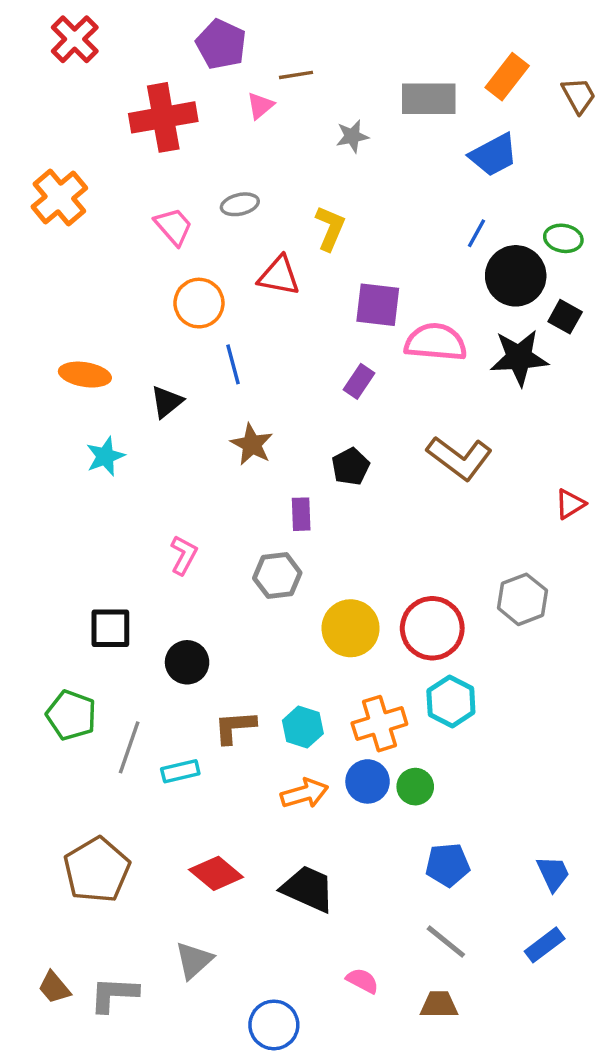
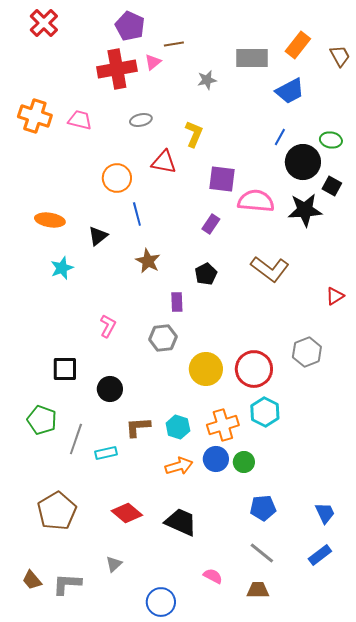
red cross: (163, 117) -> (117, 69), moved
orange cross: (59, 197) -> (35, 116), turned -32
pink trapezoid: (173, 226) -> (80, 120), moved, turned -35
gray triangle: (194, 960) -> (114, 564), size x0.7

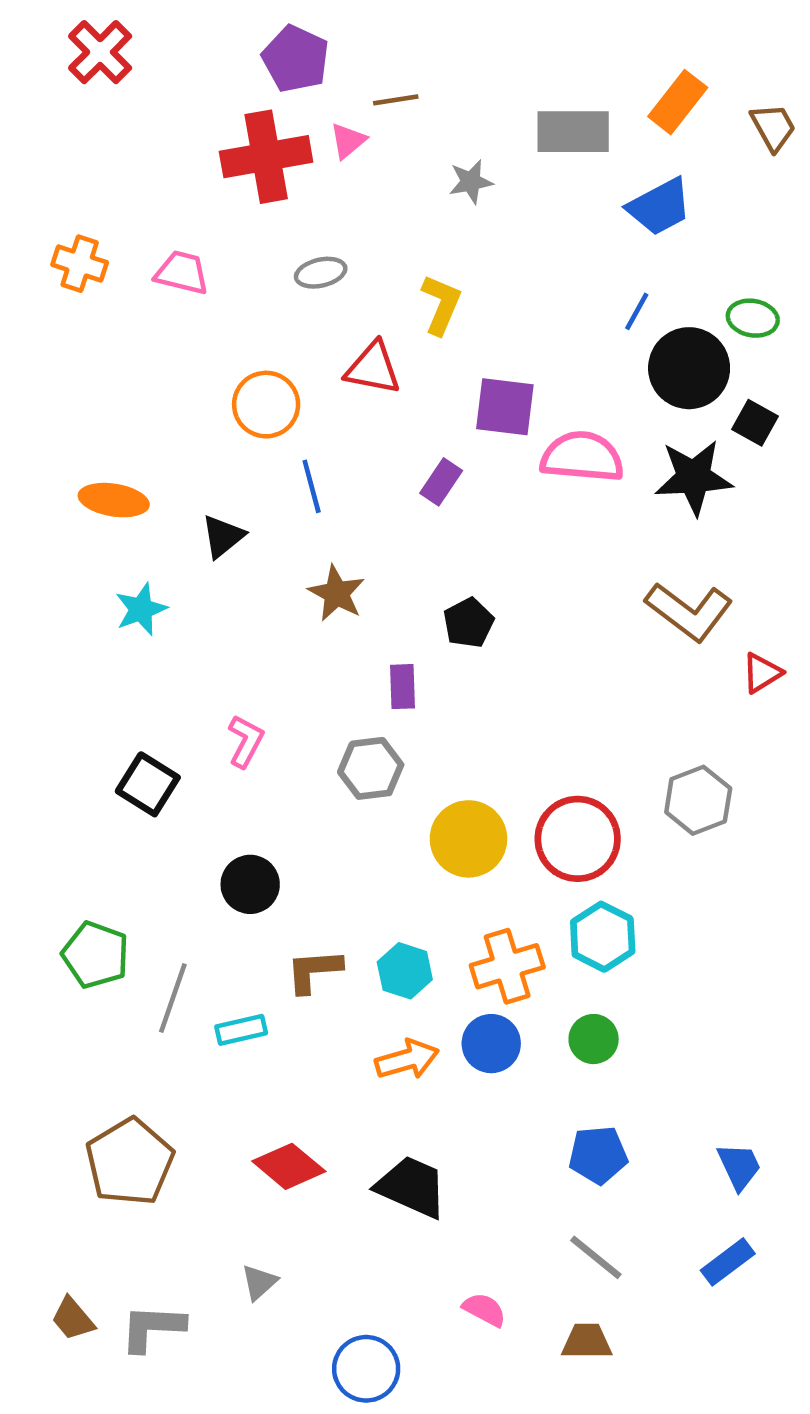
orange cross: (35, 116) -> (80, 264), size x0.7
purple rectangle: (211, 224) -> (441, 482), moved
brown L-shape: (270, 269) -> (689, 611), moved
black square: (65, 369) -> (148, 784), moved, turned 32
green circle: (244, 462) -> (594, 1039), moved

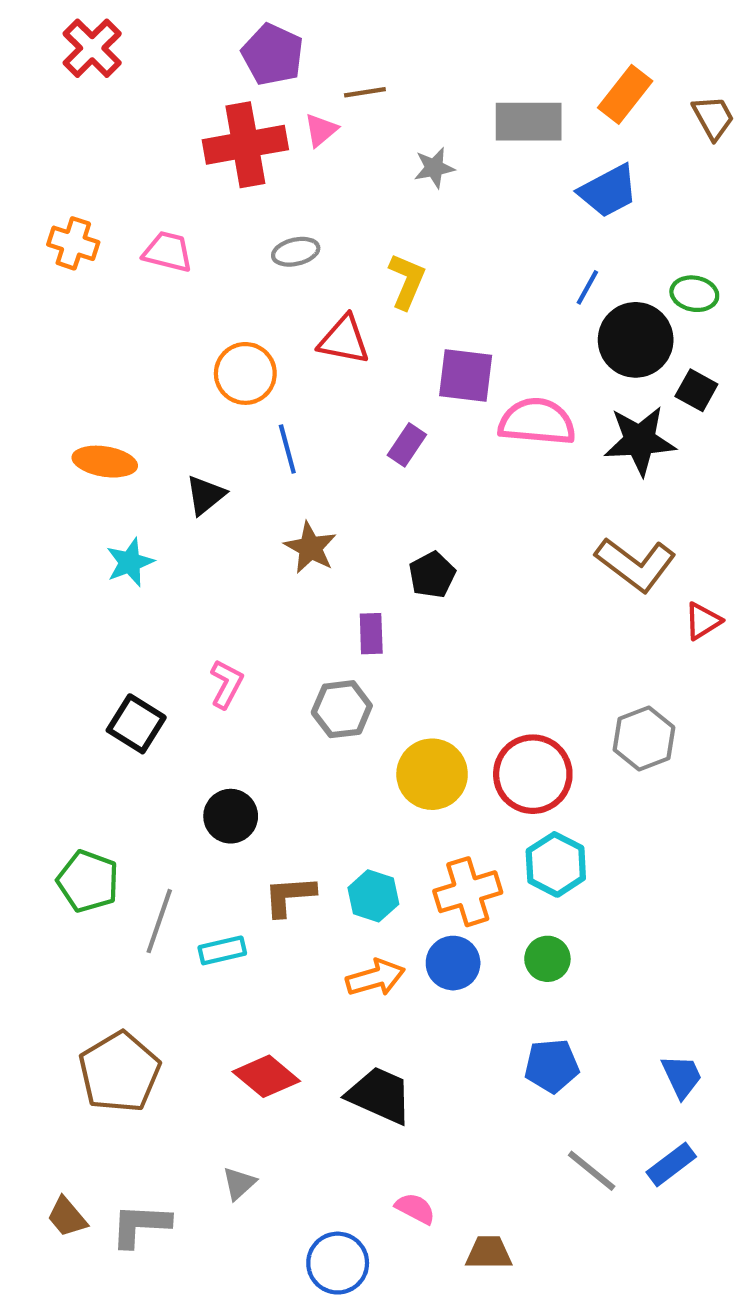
gray line: (596, 1257) -> (592, 1171), moved
pink semicircle: (484, 1310) -> (415, 1209), moved
brown trapezoid: (587, 1341) -> (489, 1253), moved

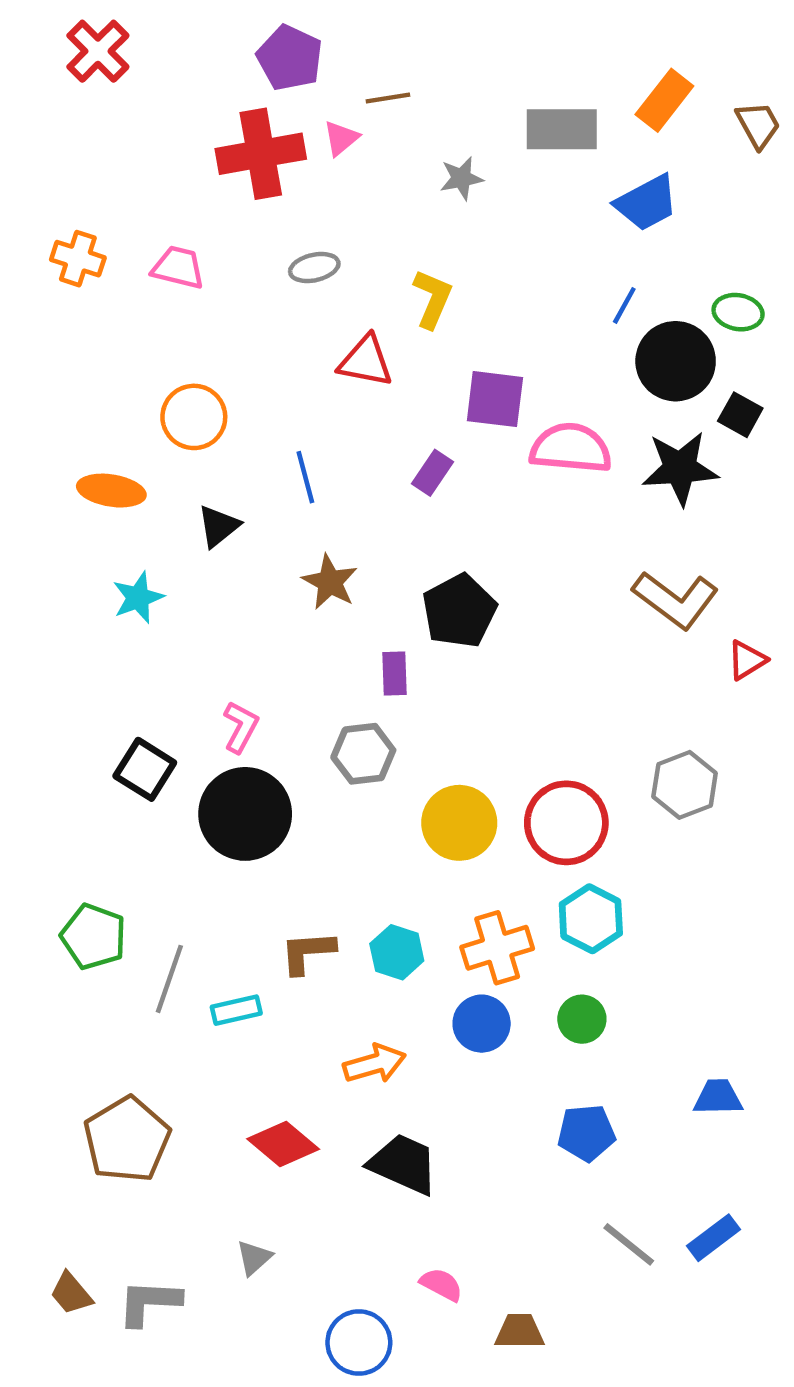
orange circle: (245, 373) -> (194, 417), moved
black pentagon: (432, 575) -> (459, 611), size x1.5
black circle: (231, 816) -> (245, 814), moved, size x1.6
orange arrow: (375, 978) -> (374, 1064), moved
blue trapezoid: (682, 1076) -> (718, 1097), moved, turned -66

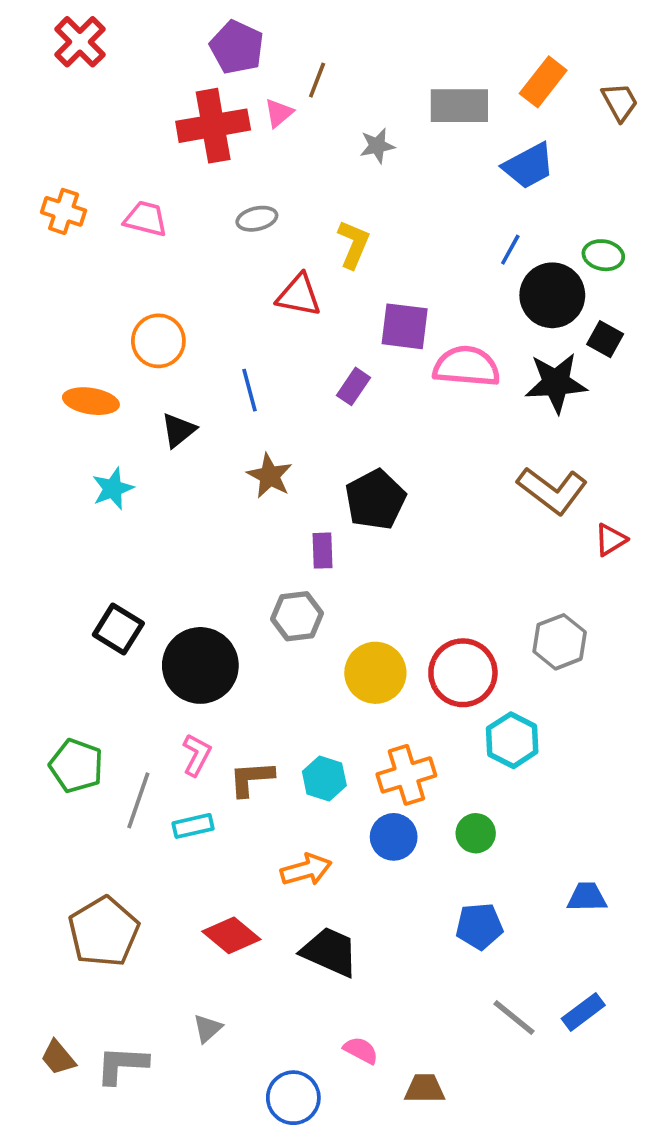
brown line: (388, 98) -> (317, 80), turned -60
pink L-shape: (241, 727) -> (197, 755), moved
cyan hexagon: (591, 919) -> (512, 740), moved

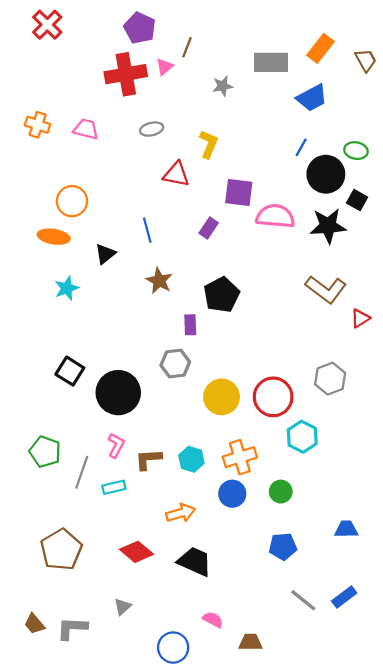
orange circle: (158, 341) -> (72, 201), moved

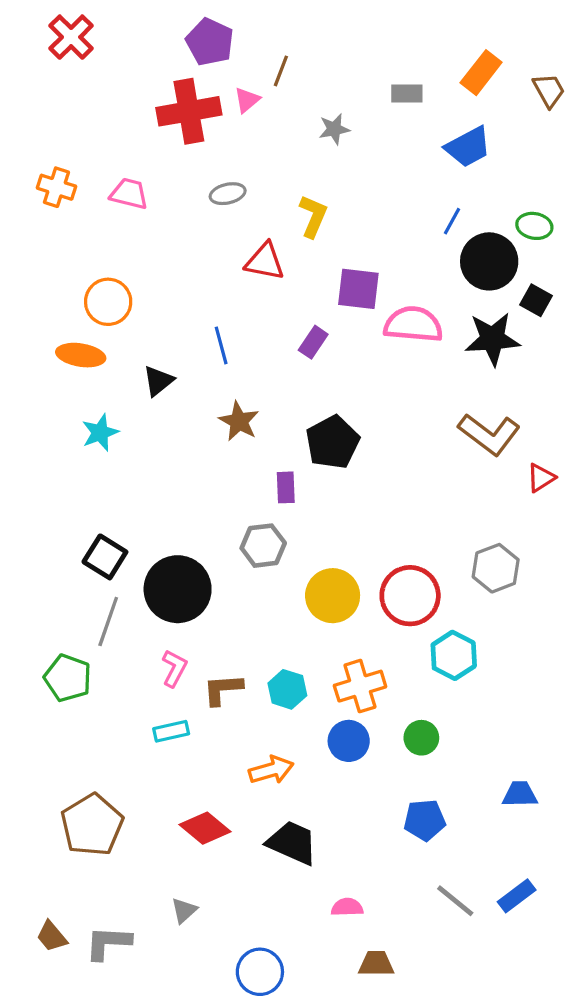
gray rectangle: (271, 62) -> (407, 94), size x0.6
gray line: (82, 472) -> (108, 621), moved
pink semicircle: (213, 620) -> (347, 907), moved, turned -30

